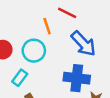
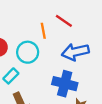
blue arrow: (83, 44) -> (75, 52), turned 112

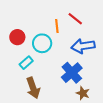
blue cross: (65, 84) -> (72, 73), turned 30

